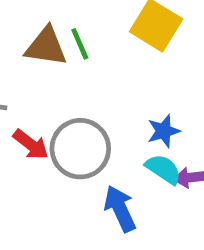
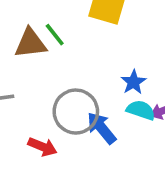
red arrow: (31, 145) -> (42, 147), moved
blue arrow: (120, 209) -> (102, 128), moved

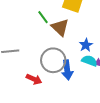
brown triangle: (31, 43) -> (60, 27), moved, turned 48
blue arrow: (102, 128) -> (67, 70), turned -150

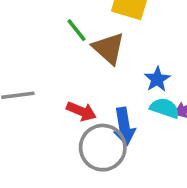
gray circle: (53, 60) -> (103, 148), moved
red arrow: (34, 79) -> (81, 111), moved

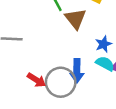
red arrow: (81, 111) -> (36, 80), moved

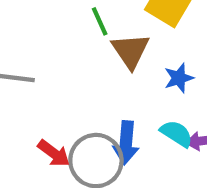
blue star: (103, 44) -> (179, 78), moved

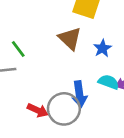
green line: (100, 21) -> (18, 49), moved

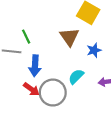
cyan semicircle: (109, 82) -> (76, 77), moved, turned -77
blue arrow: (79, 94) -> (35, 66), moved

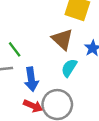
cyan semicircle: (76, 77) -> (69, 68), moved

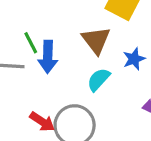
blue arrow: (31, 79) -> (48, 57), moved

